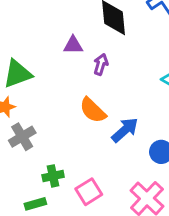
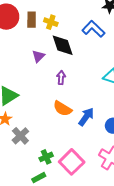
purple triangle: (73, 45) -> (38, 56), moved, turned -32
pink square: (89, 192) -> (72, 162), size x1.4

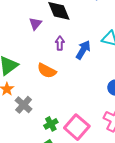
orange semicircle: (62, 109) -> (47, 71), moved
blue arrow: (86, 117) -> (83, 50), moved

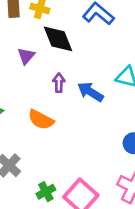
blue arrow: (83, 50) -> (90, 92), turned -90

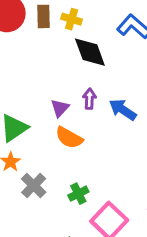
purple triangle: (26, 56) -> (60, 108), moved
green cross: (46, 192) -> (78, 194), moved

